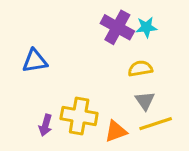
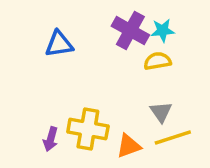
blue triangle: (35, 61) -> (59, 44), moved
yellow semicircle: (140, 69) -> (157, 61), moved

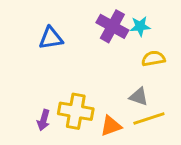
yellow semicircle: (157, 61) -> (153, 59), moved
gray triangle: (161, 112) -> (139, 97), turned -36

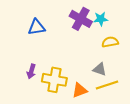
purple arrow: (44, 120) -> (31, 71), moved

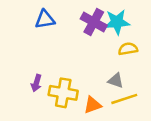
cyan star: (101, 19) -> (117, 22), size x1.5
blue triangle: (37, 27) -> (45, 20), moved

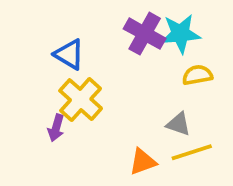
blue triangle: (45, 20) -> (69, 54), moved, turned 40
yellow cross: (63, 93) -> (81, 100), moved, turned 32

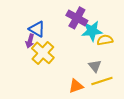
cyan star: (180, 34) -> (92, 31), moved
gray triangle: (179, 124) -> (95, 66), turned 32
purple arrow: (56, 128) -> (30, 41), moved

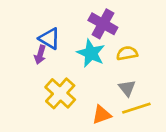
cyan star: (92, 31) -> (91, 53), moved, turned 30
yellow semicircle: (105, 40) -> (127, 53), moved
yellow cross: (43, 53) -> (60, 93), moved

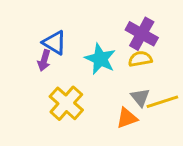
purple cross: (103, 24) -> (142, 34), moved
yellow line: (136, 108) -> (162, 102), moved
orange triangle: (102, 115) -> (127, 118), moved

